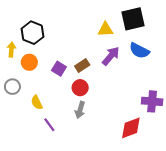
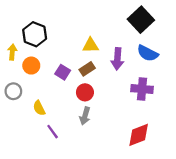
black square: (133, 19) -> (141, 20), turned -30
yellow triangle: (106, 29) -> (91, 45), moved
purple arrow: (111, 56) -> (117, 59), turned 144
purple cross: (152, 101) -> (142, 89), moved

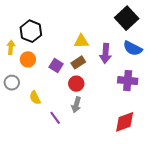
purple line: (53, 132) -> (55, 118), moved

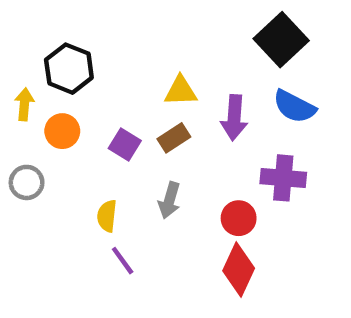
red circle: (76, 84) -> (239, 218), moved
yellow semicircle: (35, 98) -> (107, 216), moved, turned 32
gray arrow: (76, 105) -> (169, 200), moved
red diamond: (125, 122) -> (239, 269), moved, turned -45

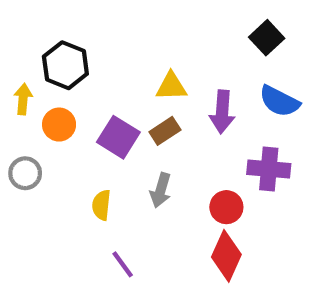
black square: (281, 40) -> (267, 38), size x0.7
purple square: (125, 144) -> (118, 137), size x1.4
purple line: (123, 261) -> (123, 264), moved

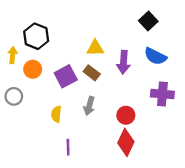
brown rectangle: (165, 131) -> (92, 73), turned 70
purple square: (118, 137) -> (66, 76), turned 30
purple cross: (269, 169) -> (162, 94), moved
purple line: (123, 264) -> (68, 147), turned 35

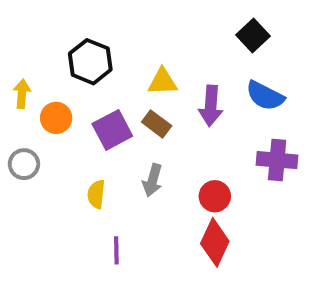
black hexagon: (36, 36) -> (90, 62), moved

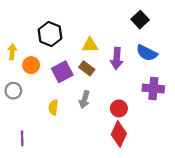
purple line: (116, 250) -> (22, 138), moved

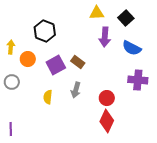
yellow triangle: (90, 45) -> (97, 13), moved
purple arrow: (117, 58) -> (105, 37), moved
purple line: (22, 138) -> (11, 129), moved

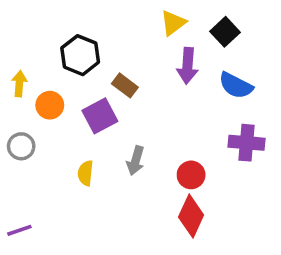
yellow triangle: (97, 13) -> (173, 23), turned -35
brown rectangle: (78, 62) -> (125, 85), moved
purple line: (11, 129) -> (19, 230), turned 72

